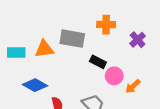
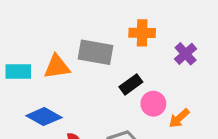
black rectangle: (98, 62) -> (131, 84), turned -63

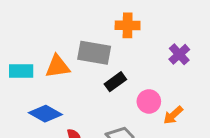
orange cross: (142, 33) -> (128, 25), moved
black rectangle: (131, 84) -> (115, 82), moved

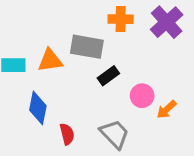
purple cross: (179, 54) -> (167, 22), moved, size x1.5
blue diamond: (45, 114) -> (38, 108), turned 72

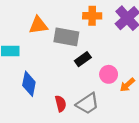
orange triangle: (50, 60) -> (38, 25), moved
red semicircle: (67, 134) -> (61, 104), moved
gray trapezoid: (114, 134) -> (88, 104), turned 100

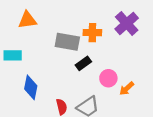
orange cross: (92, 16) -> (92, 33), moved
orange triangle: (38, 25) -> (27, 20), moved

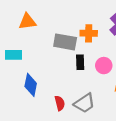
black rectangle: (83, 63) -> (80, 62), turned -56
pink circle: (108, 78) -> (104, 66), moved

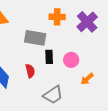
orange cross: (89, 33) -> (57, 17), moved
red semicircle: (60, 103) -> (30, 71), moved

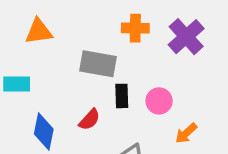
red semicircle: (30, 71) -> (90, 120), turned 56

